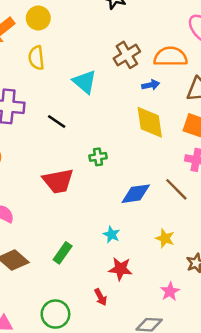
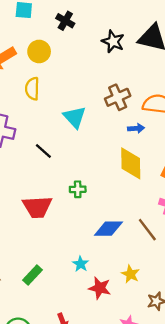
red star: (120, 269) -> (100, 288), moved

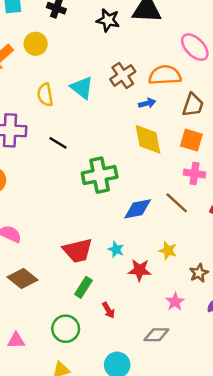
yellow semicircle: (32, 89) -> (45, 95), moved
cyan triangle: (75, 117) -> (82, 88), moved
green cross: (78, 189) -> (100, 175), size x2.0
red trapezoid: (37, 207) -> (78, 251), moved
green rectangle: (32, 275) -> (83, 287), moved

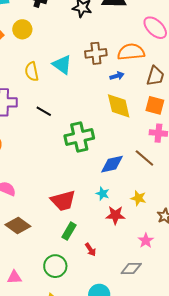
brown cross: (123, 75) -> (96, 53), turned 30
cyan star: (116, 249) -> (103, 194), moved

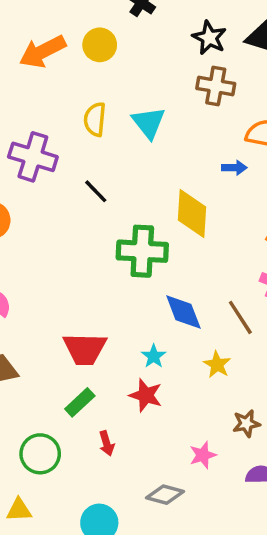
brown cross: (96, 53) -> (216, 86), moved
yellow diamond: (119, 106) -> (192, 214), moved
blue diamond: (112, 164) -> (183, 312), turned 65
yellow star: (138, 198) -> (217, 365), moved
red star: (115, 215) -> (146, 395), moved

